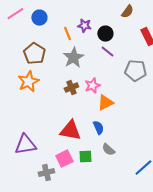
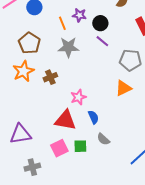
gray star: (73, 58) -> (68, 47), turned 30
pink star: (92, 86) -> (78, 97), moved
brown cross: (71, 88) -> (50, 77), moved
orange triangle: (105, 103) -> (123, 88), moved
gray cross: (46, 173) -> (32, 167), moved

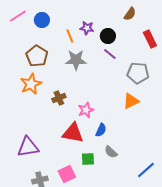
brown cross: (50, 77) -> (59, 98), moved
blue semicircle: (93, 117) -> (101, 130), turned 48
pink square: (59, 148) -> (67, 174), moved

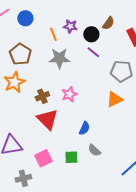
brown semicircle: (130, 14) -> (108, 23), moved
pink star: (86, 110) -> (69, 94), moved
red triangle: (73, 133) -> (47, 119), moved, turned 35
pink square: (67, 174) -> (43, 158), moved

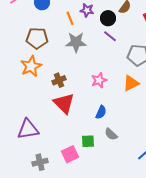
brown pentagon: (20, 54) -> (37, 38), turned -30
pink star: (69, 94) -> (99, 80), moved
pink square: (43, 158) -> (70, 154), moved

